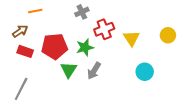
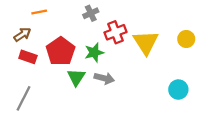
yellow triangle: (131, 38) -> (146, 42), size x1.4
red pentagon: (55, 46) -> (61, 51), turned -30
gray arrow: (94, 71) -> (104, 78), turned -108
cyan circle: (145, 72) -> (178, 90), moved

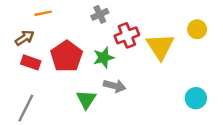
yellow circle: (186, 39) -> (197, 29), moved
green triangle: (76, 77) -> (86, 99), moved

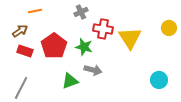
yellow circle: (197, 29) -> (169, 28), moved
red cross: (127, 35) -> (103, 29), turned 30
green star: (103, 58) -> (84, 47), turned 30
green triangle: (86, 99) -> (70, 81), turned 36

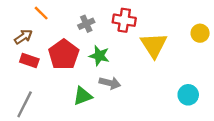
orange line: (35, 11) -> (41, 13), turned 56
gray cross: (81, 12) -> (86, 24), moved
red cross: (103, 29) -> (124, 20), moved

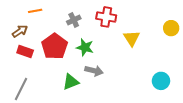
orange line: (41, 13) -> (35, 11), turned -56
yellow triangle: (154, 45) -> (132, 38), size x0.7

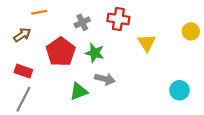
red rectangle: (25, 51) -> (23, 71), moved

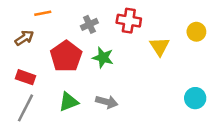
yellow circle: (191, 31) -> (196, 32), moved
gray arrow: (105, 79) -> (107, 102), moved
green triangle: (79, 91) -> (69, 102), moved

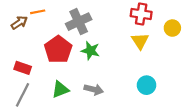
red cross: (129, 21) -> (141, 14), moved
gray cross: (89, 24) -> (79, 22), size x1.6
brown arrow: (24, 38) -> (19, 23), moved
cyan circle: (195, 98) -> (147, 85), moved

